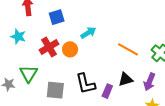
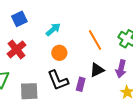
orange circle: (70, 49) -> (59, 53), moved
orange line: (128, 49) -> (95, 40), turned 40

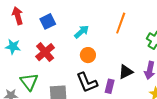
orange line: (95, 40) -> (121, 23), moved, turned 50

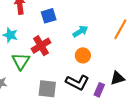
green triangle: (29, 82) -> (21, 61), moved
black L-shape: (87, 82) -> (77, 82), turned -50

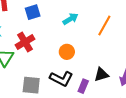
cyan arrow: (80, 31) -> (70, 19), moved

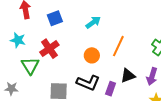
orange line: (104, 26) -> (118, 46), moved

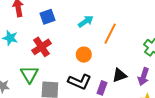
orange line: (118, 46) -> (110, 34), moved
green triangle: (30, 66) -> (29, 74), moved

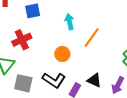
cyan arrow: (86, 21) -> (70, 22), turned -77
black triangle: (119, 75) -> (94, 80), turned 35

